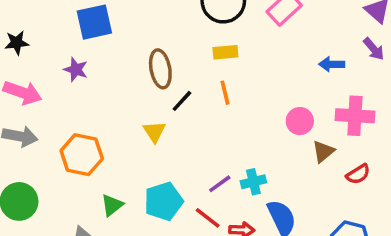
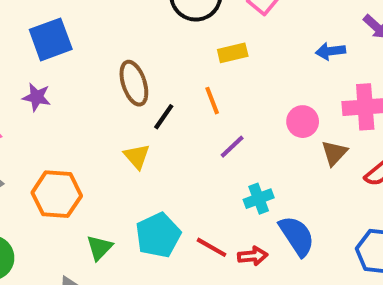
yellow rectangle: (225, 52) -> (233, 53), moved
purple line: (220, 184) -> (232, 147), moved

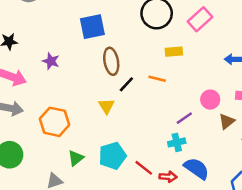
blue square: (51, 39) -> (92, 27), moved
orange line: (212, 101) -> (157, 79), turned -63
purple line: (232, 147) -> (184, 118), moved
blue semicircle: (297, 236) -> (197, 168), turned -30

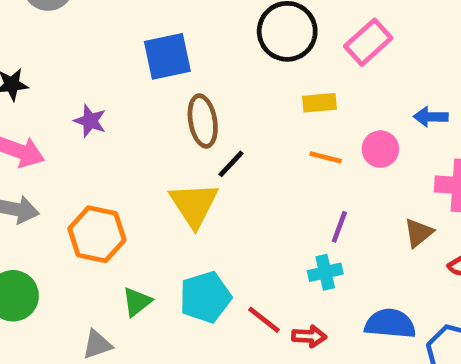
orange line: (157, 79) -> (326, 157), moved
pink circle: (210, 100) -> (380, 149), moved
yellow triangle: (106, 106) -> (194, 205), size x1.6
purple line: (184, 118) -> (339, 227), turned -35
blue semicircle: (197, 168) -> (390, 324), moved, turned -30

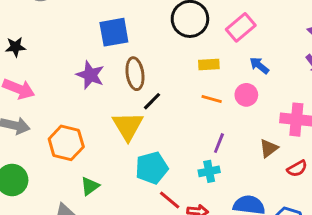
blue arrow: (431, 117) -> (259, 65), moved, turned 36
purple star: (90, 121) -> (90, 75), moved, size x1.4
cyan pentagon: (205, 297) -> (152, 168), moved

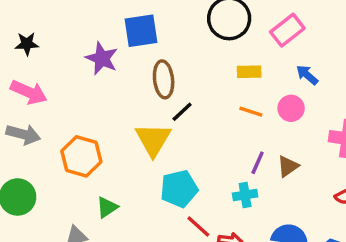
purple star: (90, 75) -> (102, 58), moved
brown triangle: (269, 148) -> (288, 166), moved

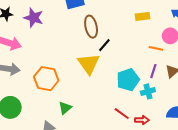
purple star: (102, 58) -> (34, 18), moved
orange line: (251, 112) -> (156, 48), moved
cyan pentagon: (179, 189) -> (128, 80), moved

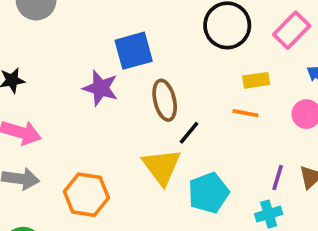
purple star: (34, 18) -> (100, 88), moved
orange line: (156, 48) -> (245, 113), moved
cyan pentagon: (128, 80) -> (209, 193), moved

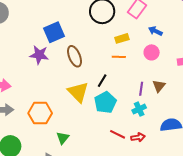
black line: (189, 133) -> (102, 81), moved

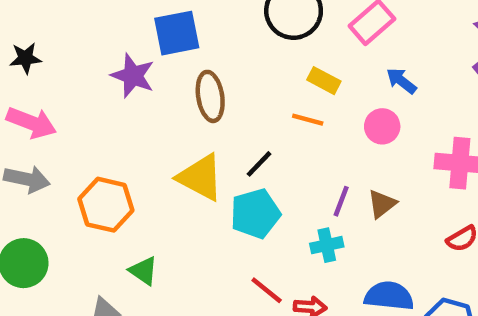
yellow rectangle: (122, 38) -> (324, 81), turned 32
yellow triangle: (78, 92) -> (200, 177), turned -30
green triangle: (63, 138) -> (143, 271), turned -48

